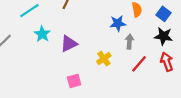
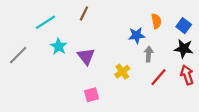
purple triangle: (69, 44) -> (86, 56), turned -42

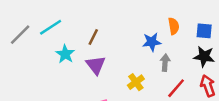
brown line: (84, 13) -> (93, 37), moved
blue square: (184, 26) -> (204, 31), turned -32
gray line: (18, 55) -> (20, 35), moved

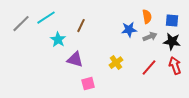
gray arrow: (165, 63) -> (150, 37), moved, turned 64
purple triangle: (96, 65) -> (75, 60), moved, turned -36

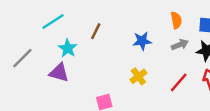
gray line: (21, 24) -> (22, 58), moved
blue star: (129, 30) -> (142, 41), moved
purple triangle: (75, 60) -> (59, 73), moved

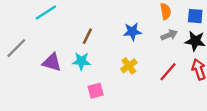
brown line: (96, 31) -> (87, 36), moved
cyan star: (68, 48) -> (81, 61), moved, turned -30

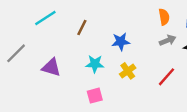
blue star: (132, 31) -> (121, 42), moved
brown line: (87, 36) -> (82, 27), moved
cyan star: (81, 61) -> (95, 64), moved

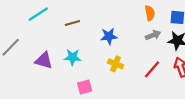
brown line: (82, 27) -> (72, 23), turned 48
cyan star: (95, 64) -> (72, 57), moved
yellow cross: (128, 71) -> (116, 64), turned -32

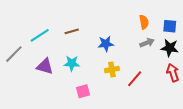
cyan line: (38, 14) -> (40, 35), moved
yellow cross: (116, 64) -> (112, 70), turned -32
red line: (152, 69) -> (135, 79), moved

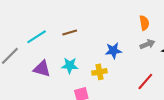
blue star: (106, 44) -> (113, 51), moved
yellow cross: (112, 70) -> (99, 72), moved
red line: (135, 79) -> (145, 82), moved

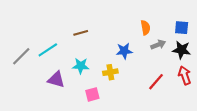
orange semicircle: (144, 23) -> (145, 28), moved
cyan line: (37, 37) -> (48, 50), moved
purple triangle: (42, 69) -> (56, 80), moved

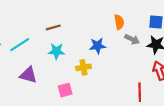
gray arrow: (158, 45) -> (132, 39), turned 48
cyan star: (81, 66) -> (56, 51), moved
red line: (156, 82) -> (140, 92), moved, turned -42

